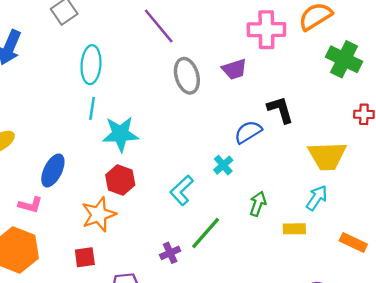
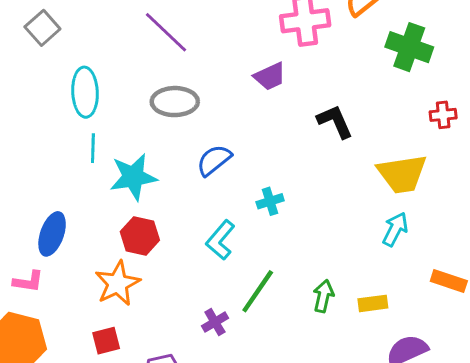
gray ellipse: (187, 76) -> (175, 102), moved, turned -68
blue semicircle: (248, 132) -> (214, 160), moved
cyan cross: (223, 165) -> (270, 201), turned 30
green arrow: (258, 204) -> (323, 296), moved
yellow rectangle: (294, 229) -> (373, 303), moved

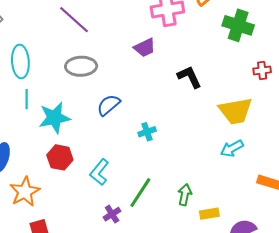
cyan arrow: (395, 229) -> (232, 148), turned -145
cyan L-shape: (220, 240) -> (99, 172), moved
orange star: (118, 283) -> (25, 192), moved
yellow rectangle: (373, 303) -> (209, 214), moved

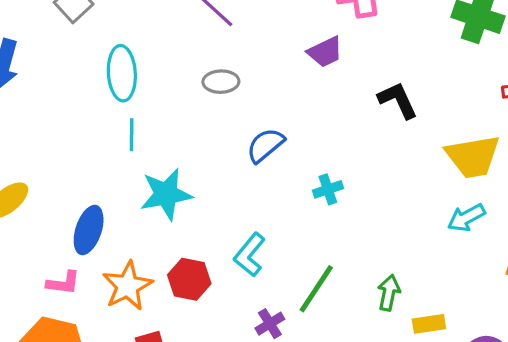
gray ellipse: (81, 66) -> (221, 82), size x0.7
cyan star: (54, 118) -> (166, 194), moved
red hexagon: (60, 157) -> (189, 279), moved

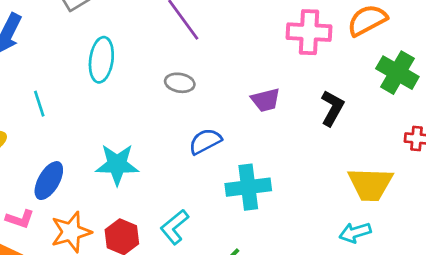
purple trapezoid: (325, 52) -> (266, 100), moved
black L-shape: (398, 100) -> (332, 108), moved, turned 42
cyan line: (132, 135) -> (39, 104), moved, turned -30
cyan cross: (328, 189) -> (248, 187), size x1.8

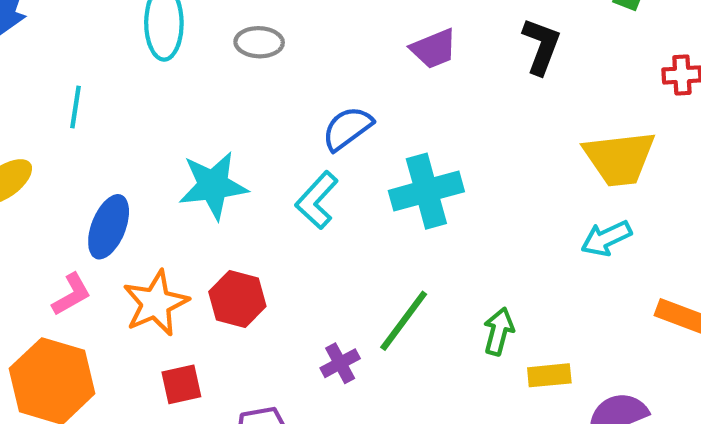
gray ellipse: (180, 83) -> (259, 42), moved
cyan line: (39, 104) -> (76, 107), turned 35
pink L-shape: (20, 219) -> (71, 294), turned -40
cyan L-shape: (174, 227) -> (317, 200), moved

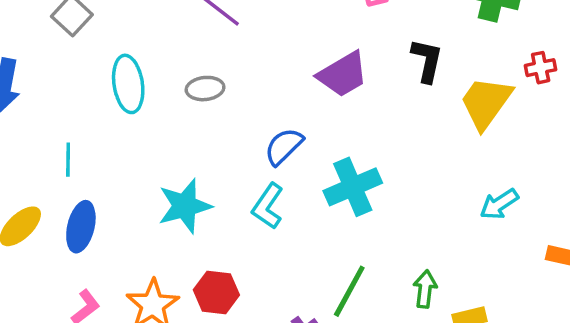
purple trapezoid: (434, 49) -> (343, 74), size x1.4
yellow trapezoid: (619, 158) -> (486, 103), moved, turned 140
blue ellipse: (109, 227) -> (81, 227), moved

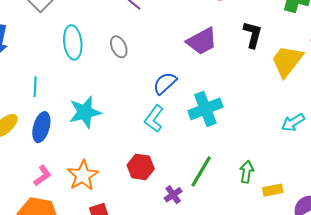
gray ellipse: (205, 89) -> (119, 47), turned 70
cyan star: (185, 206) -> (85, 112), moved
red hexagon: (216, 292) -> (141, 167), moved

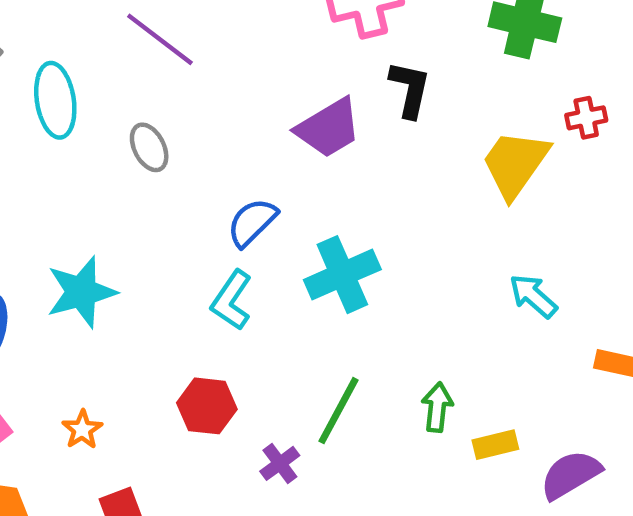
black L-shape: (253, 35) -> (410, 89), moved
cyan ellipse: (73, 42) -> (55, 100), moved
cyan arrow: (293, 122) -> (533, 296), turned 75
orange star: (83, 175) -> (82, 430), size x0.6

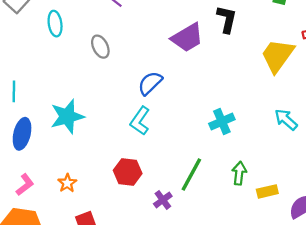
cyan ellipse: (55, 100) -> (55, 24), size x0.7
cyan cross: (342, 275) -> (222, 121), moved, size x0.7

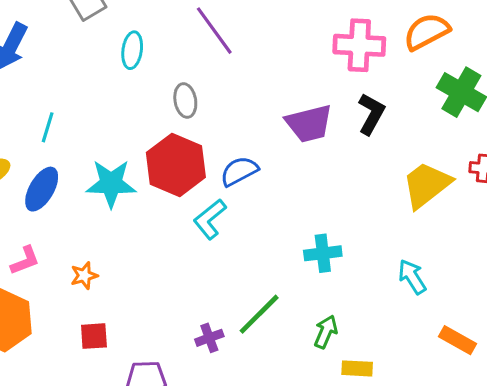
red hexagon: (128, 172) -> (176, 165), moved, size x1.5

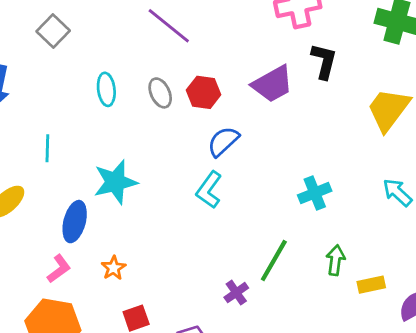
cyan ellipse: (132, 50) -> (106, 89), moved
red hexagon: (176, 165) -> (204, 92), moved, size x0.6
blue ellipse: (42, 189) -> (75, 222), moved

